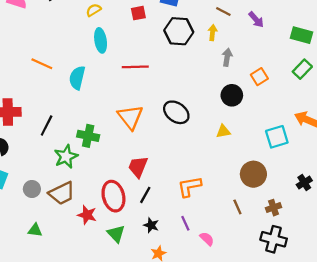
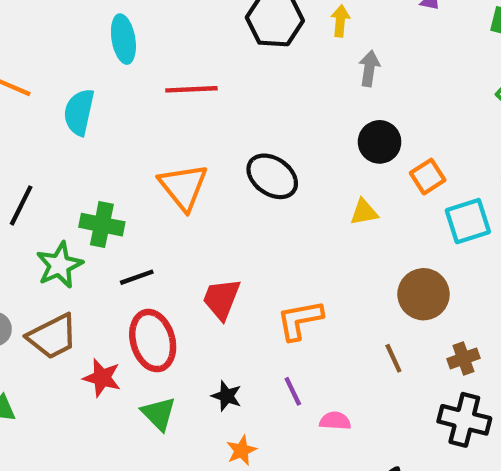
orange square: (259, 77) -> (428, 177), moved
red trapezoid: (138, 167) -> (221, 299), moved
black line: (145, 195) -> (137, 277), moved, turned 42
pink semicircle: (207, 239) -> (335, 421), turned -40

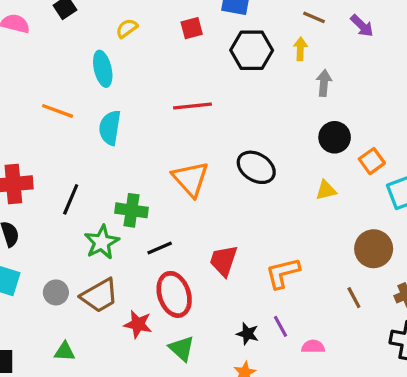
cyan ellipse: (123, 39) -> (103, 69), moved
black star: (227, 396) -> (248, 334), moved

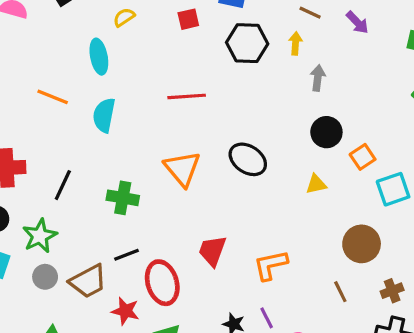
green star: (102, 242) -> (40, 236), moved
black line: (160, 248) -> (126, 255), moved

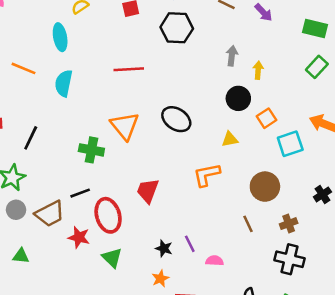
yellow arrow: (295, 43) -> (258, 70), moved
green cross: (123, 198) -> (91, 150), moved
orange L-shape: (271, 265) -> (207, 175), moved

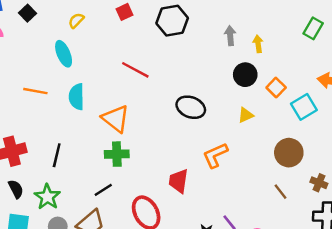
red line: (129, 69) -> (135, 70), turned 44
orange triangle: (125, 126) -> (116, 119), moved
orange L-shape: (207, 175) -> (215, 155), moved
black line: (80, 193) -> (103, 190), moved
brown cross: (289, 224) -> (319, 183), turned -35

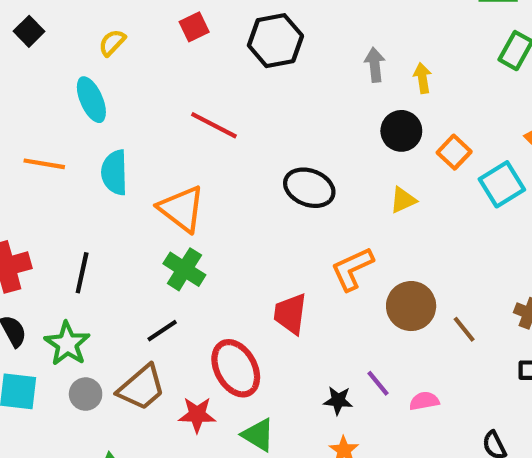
brown circle: (289, 153) -> (411, 306), moved
green cross: (117, 154) -> (184, 269), turned 35

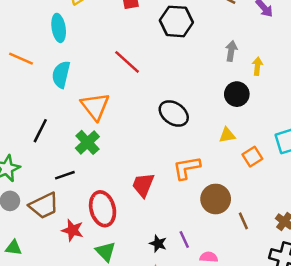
orange square: (454, 152) -> (252, 157), moved
black line: (82, 273) -> (40, 131), moved

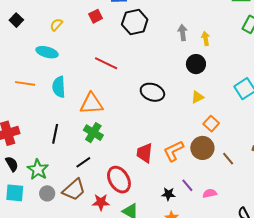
cyan ellipse: (59, 28) -> (47, 52), turned -50
orange triangle: (95, 106) -> (91, 104), turned -40
orange square: (252, 157) -> (211, 124), moved
orange L-shape: (187, 168) -> (174, 151), moved

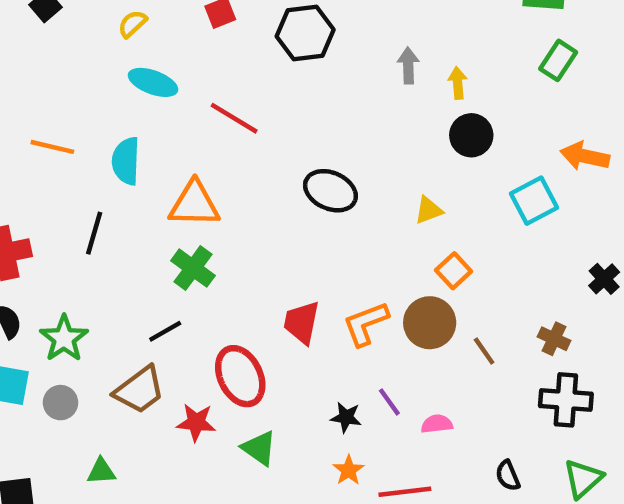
cyan ellipse: (47, 52) -> (153, 82), moved
black circle: (196, 64) -> (471, 135), moved
black line: (55, 134) -> (94, 233), moved
gray circle: (47, 193) -> (60, 403), moved

